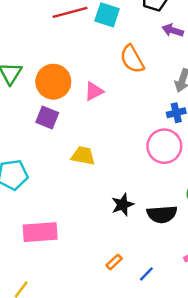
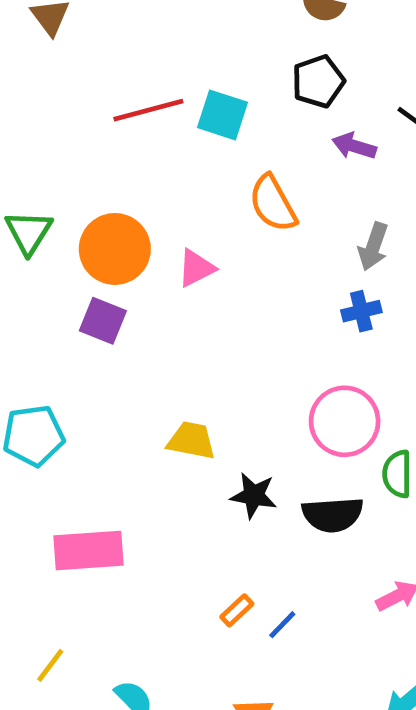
pink circle: (164, 146) -> (345, 421), moved
yellow trapezoid: (83, 156) -> (191, 440), moved
black star: (123, 205) -> (254, 495), turned 30
blue line: (146, 274) -> (282, 625), moved

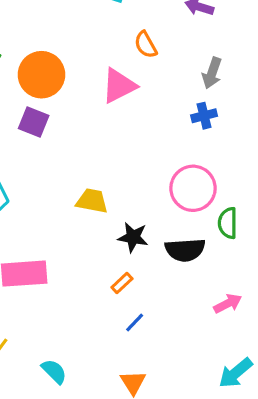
orange semicircle: (273, 203) -> (146, 45), size x0.7
pink triangle: (196, 268) -> (119, 86), moved, size x1.4
orange rectangle: (237, 610) -> (122, 283), moved
blue line: (282, 625) -> (135, 322), moved

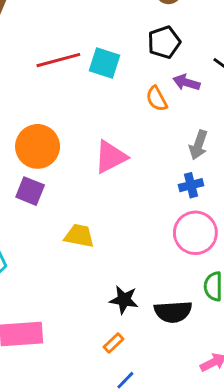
orange semicircle: (146, 45) -> (157, 99), moved
pink circle: (193, 188) -> (195, 233), moved
yellow trapezoid: (92, 201) -> (79, 236), moved

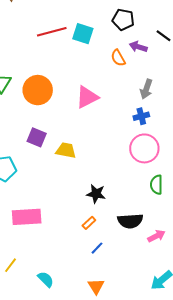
black pentagon: (164, 42) -> (123, 20), turned 30
purple square: (30, 191) -> (37, 137), moved
black semicircle: (173, 312) -> (130, 221), moved

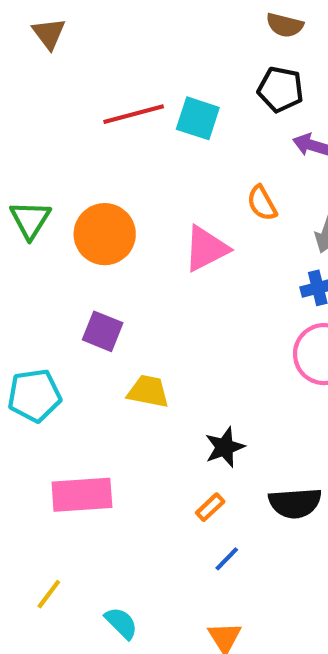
orange semicircle: (118, 58) -> (262, 203), moved
yellow trapezoid: (66, 150) -> (148, 391), moved
black star: (96, 194) -> (225, 447), turned -30

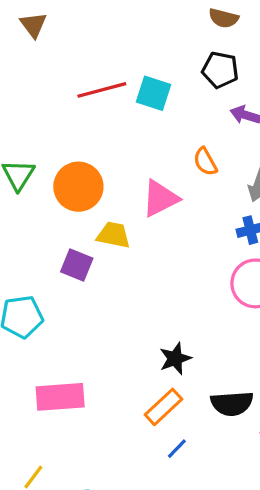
yellow trapezoid: (148, 391) -> (113, 235), moved
orange rectangle: (210, 507) -> (164, 407), size x1.6

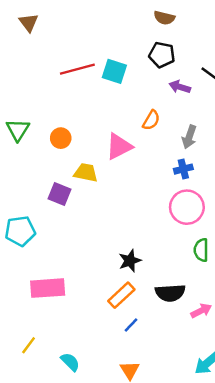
orange semicircle: (205, 162) -> (151, 120), turned -120
orange circle: (78, 187) -> (61, 138), size x0.6

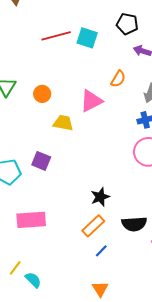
purple square: (60, 194) -> (41, 161), moved
cyan semicircle: (70, 362) -> (33, 280), moved

